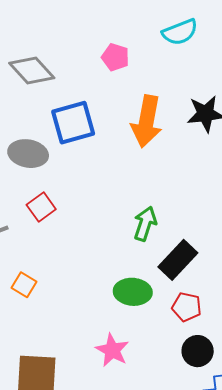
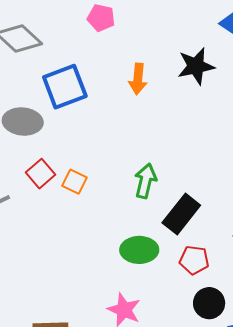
orange arrow: (147, 121) -> (138, 79), size x0.6
orange square: (24, 285) -> (74, 182), moved

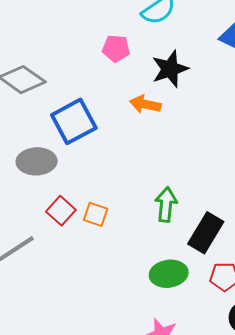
pink pentagon: (101, 18) -> (116, 49), moved
black star: (196, 66) -> (170, 69), moved
orange arrow: (138, 79) -> (145, 104), turned 104

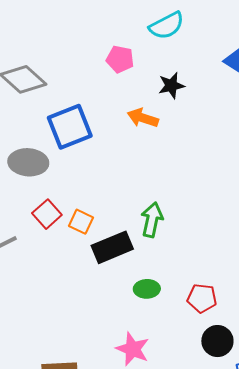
black star: (170, 69) -> (171, 86), size x0.7
black rectangle: (206, 233) -> (112, 247), moved, turned 30
green ellipse: (169, 274) -> (147, 289), size x0.7

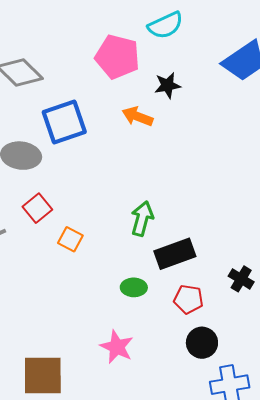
pink pentagon: (120, 59) -> (117, 57), size x1.6
orange square: (81, 222) -> (70, 239), moved
black rectangle: (112, 247) -> (175, 254), moved

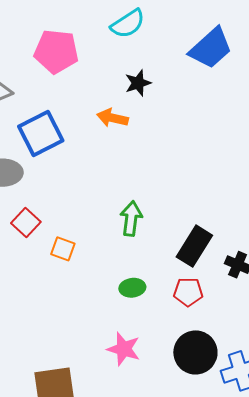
pink pentagon: (117, 57) -> (56, 51), moved
black rectangle: (175, 254) -> (194, 246), moved, turned -30
black circle: (202, 343) -> (195, 352), moved, size x1.4

